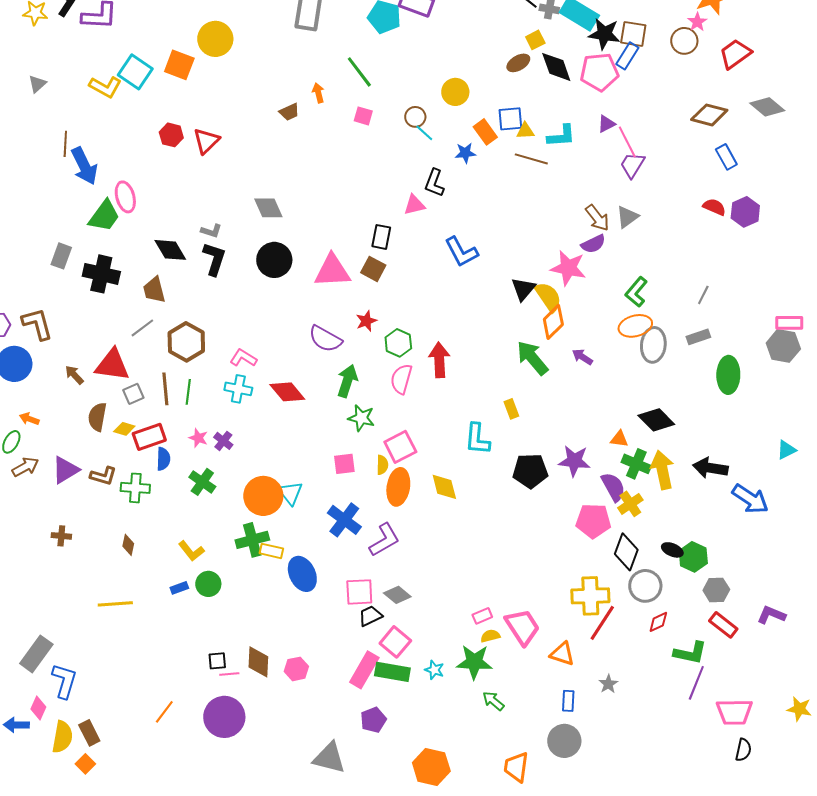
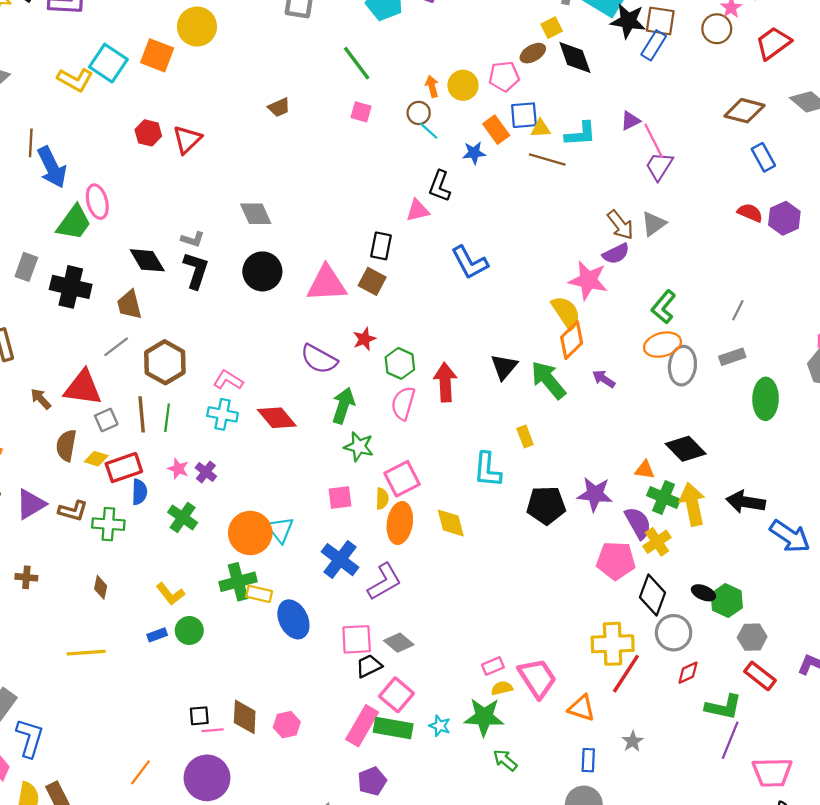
pink pentagon: (599, 72) -> (504, 76), moved, size x0.7
orange arrow: (318, 93) -> (432, 86), moved
black triangle: (523, 289) -> (504, 367), moved

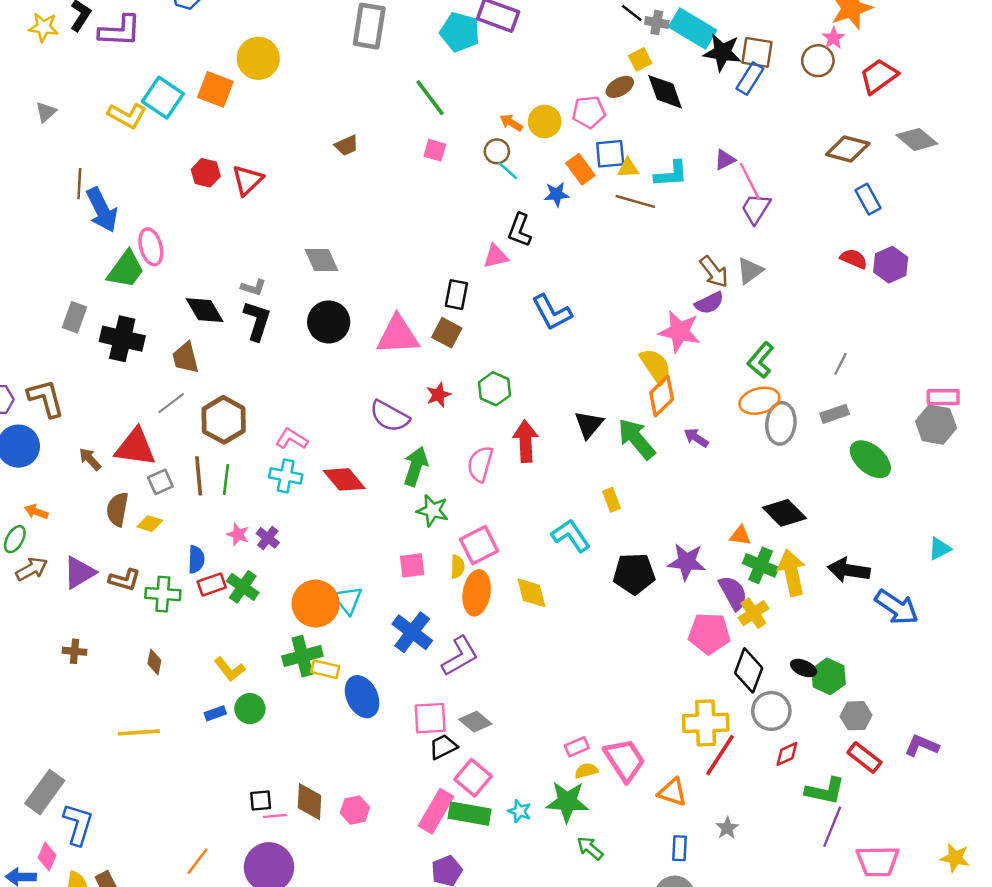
orange arrow: (432, 86) -> (511, 123), turned -45
green hexagon: (400, 363) -> (494, 389), moved
green ellipse: (766, 399) -> (870, 459), turned -51
red rectangle: (124, 468) -> (212, 584), moved, size x0.7
cyan L-shape: (487, 470) -> (571, 536), turned 141

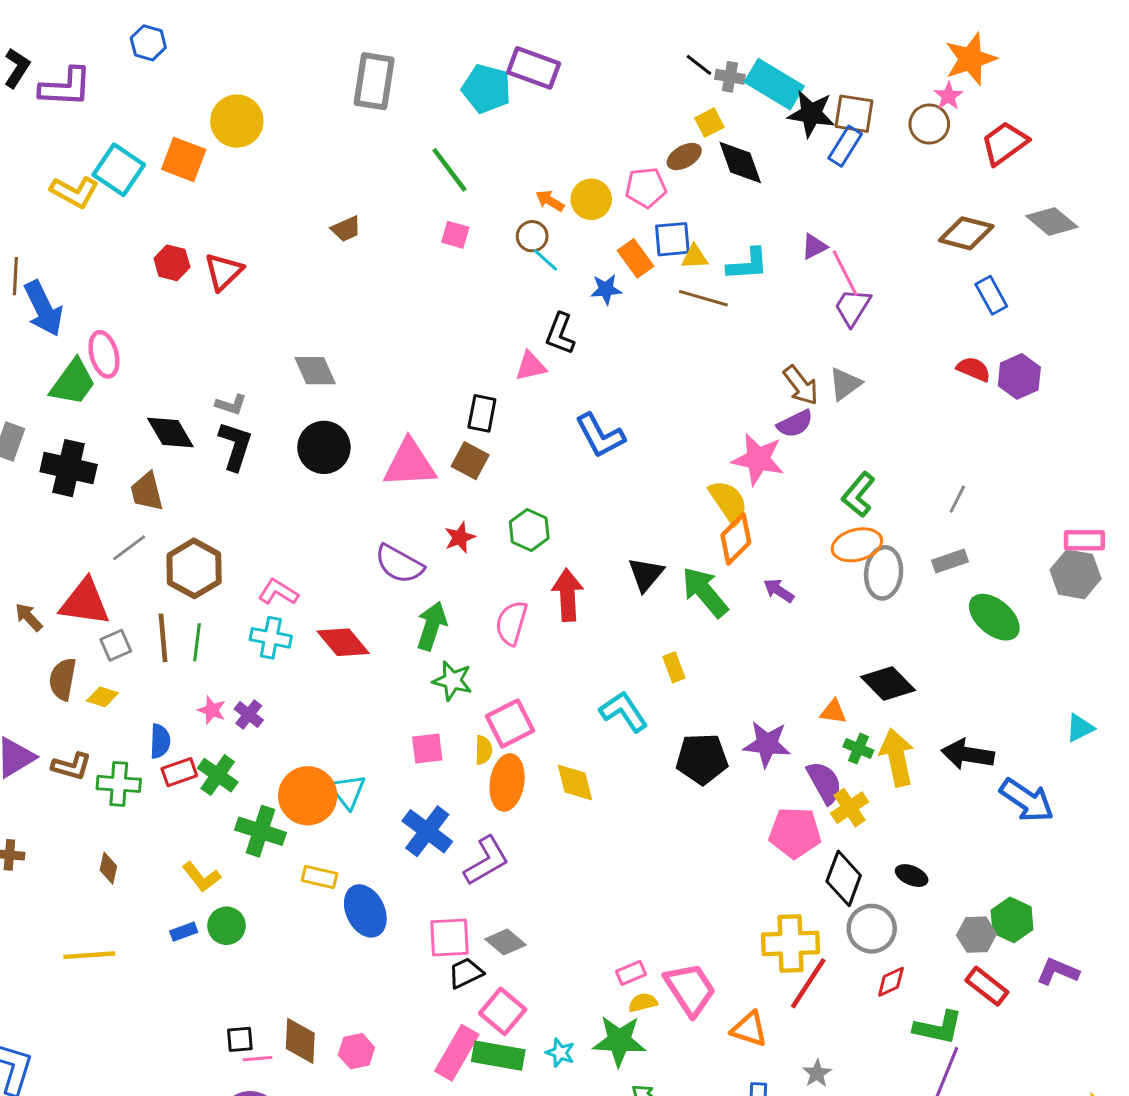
green cross: (761, 565) -> (858, 749), size x0.7
green cross: (302, 656) -> (260, 831), moved, turned 33
green hexagon: (829, 676) -> (1012, 920), moved

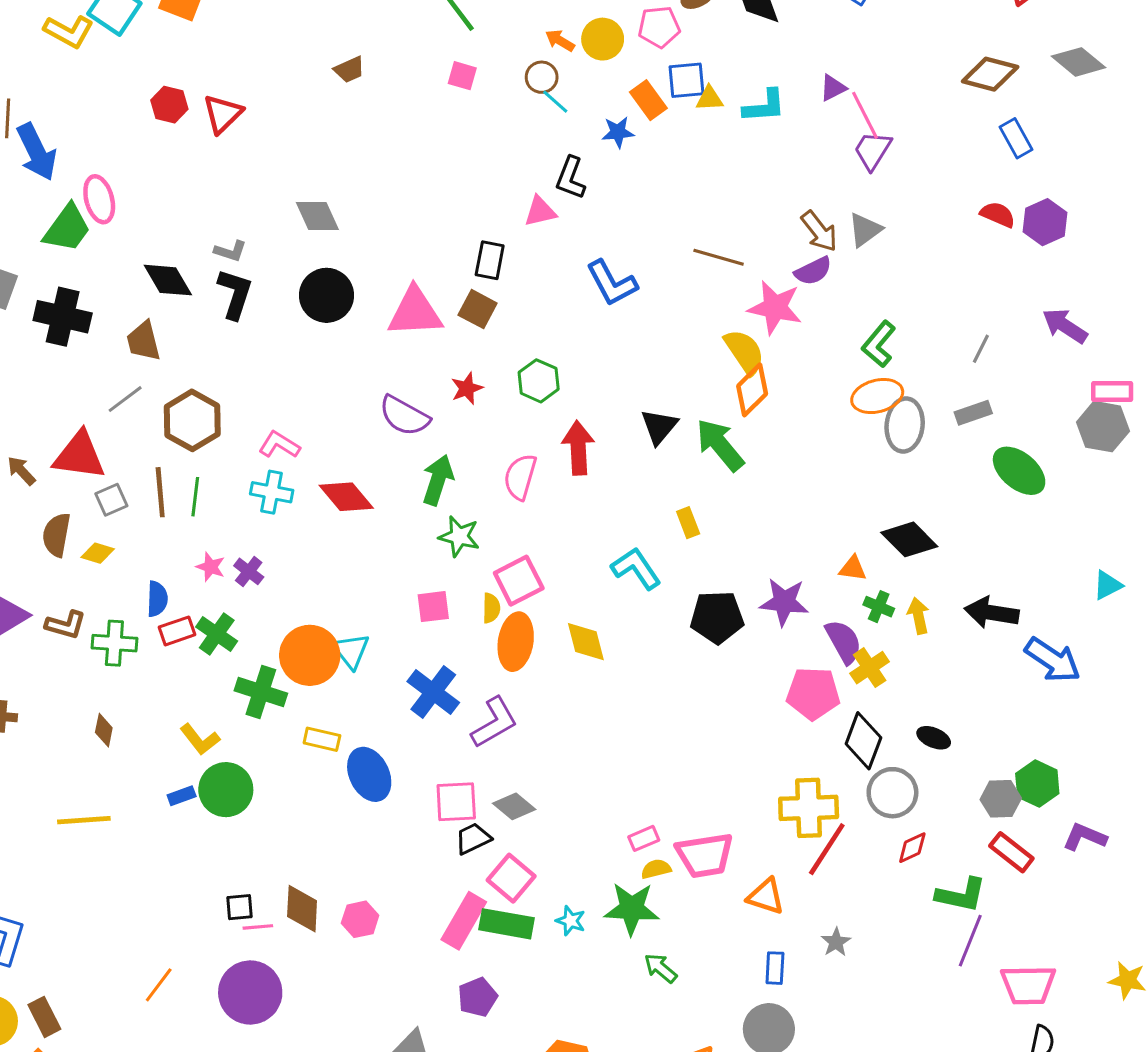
brown line: (703, 298) -> (719, 257), moved
purple arrow: (779, 591) -> (1065, 326), moved, size x1.4
yellow arrow: (897, 757) -> (918, 616), size x0.6
green circle: (227, 926) -> (226, 790), size x1.4
pink trapezoid: (690, 989) -> (705, 855), turned 114

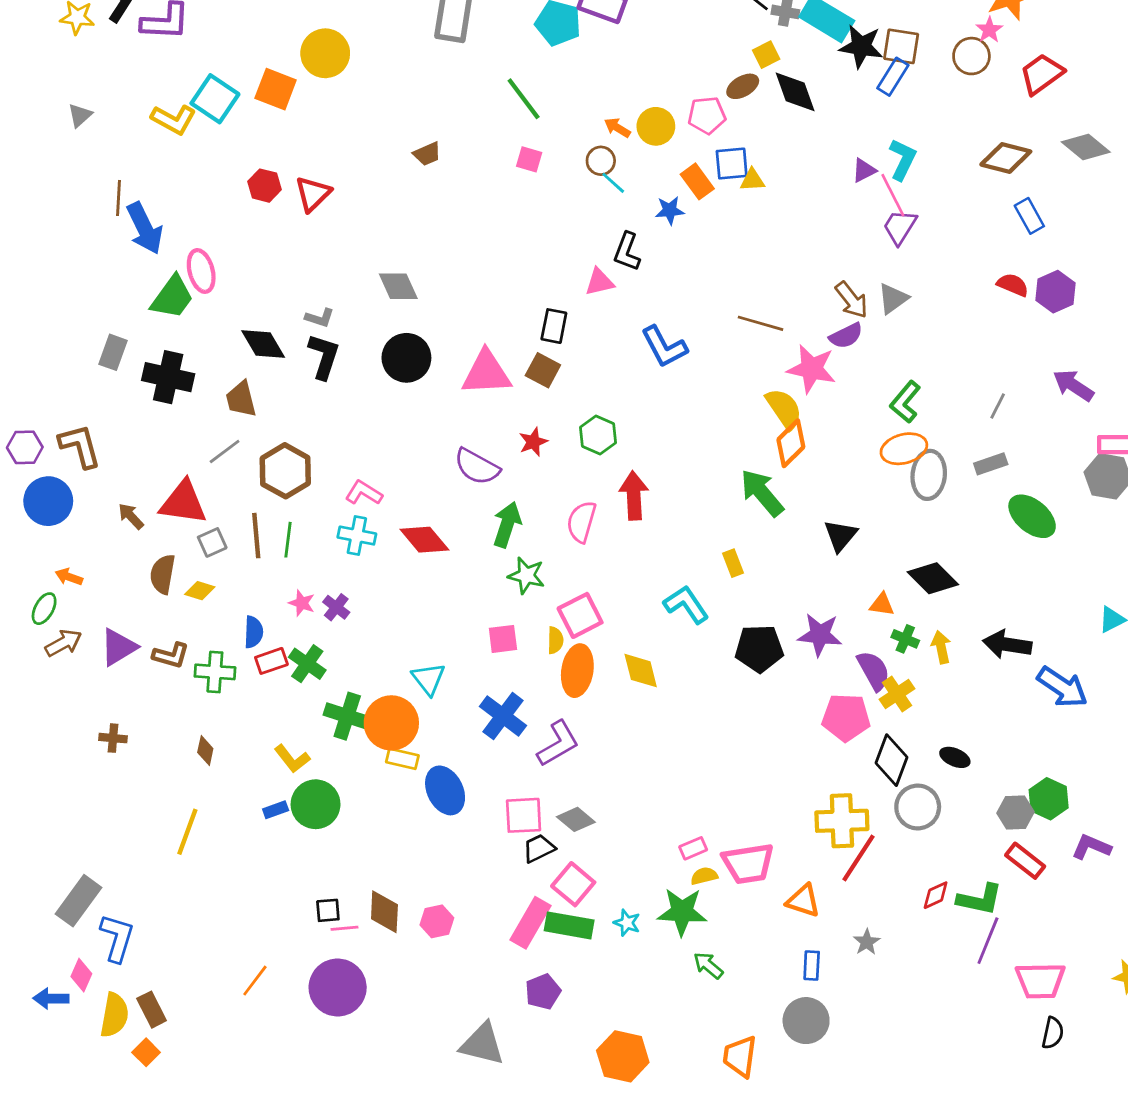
cyan L-shape: (764, 106) -> (903, 159), moved, turned -60
black triangle: (659, 427) -> (841, 536), moved
orange circle: (310, 655) -> (391, 723), moved
yellow line: (84, 820) -> (187, 832), turned -66
red diamond: (912, 848) -> (936, 895), moved

